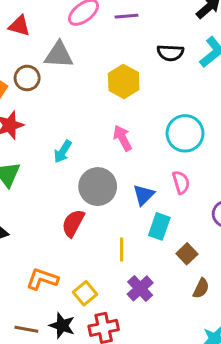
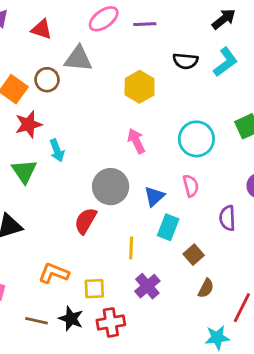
cyan arrow: (63, 152) -> (57, 150), moved, turned -55
yellow square: (85, 293) -> (94, 289), turned 35

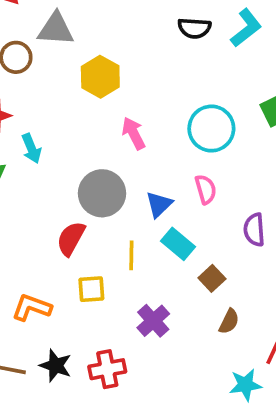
yellow hexagon: (140, 87) -> (100, 77), moved
cyan rectangle: (168, 227) -> (178, 244), turned -70
yellow line: (131, 248) -> (131, 255), moved
yellow square: (94, 289) -> (91, 289), moved

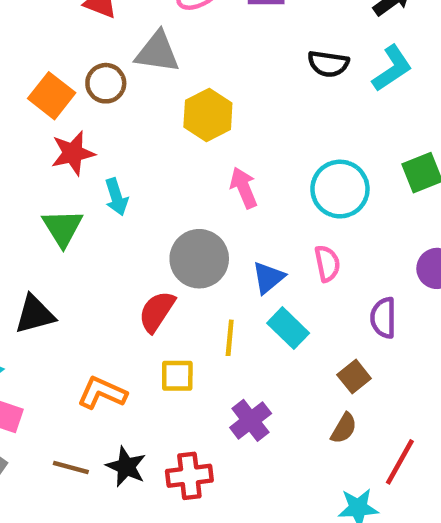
brown square: (212, 278) -> (354, 377), moved

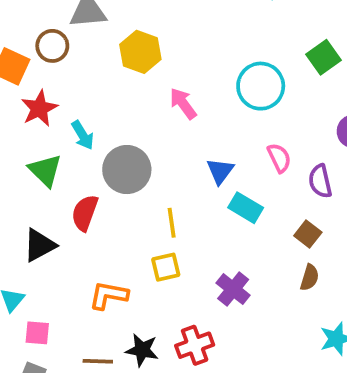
gray circle: (199, 259) -> (127, 170), moved
pink semicircle: (327, 263) -> (279, 158), moved
red semicircle: (157, 311) -> (85, 213), moved
yellow line: (230, 338) -> (172, 223), moved

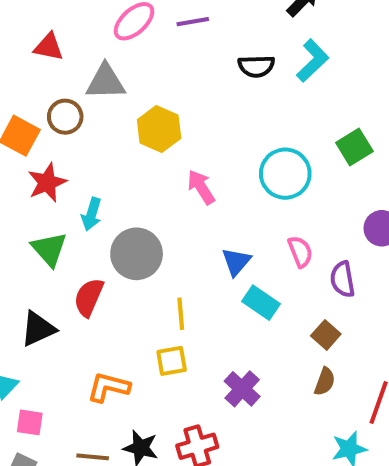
cyan arrow: (83, 135) -> (92, 214), turned 44

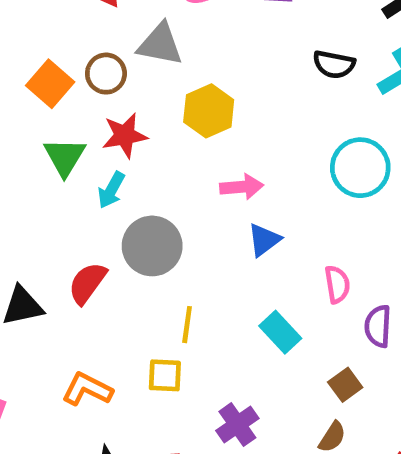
cyan circle: (285, 174) -> (360, 168), moved
red star: (47, 183) -> (125, 135), moved
pink arrow: (201, 187) -> (242, 187), turned 105
green triangle: (49, 249) -> (65, 157), moved
blue triangle: (236, 262) -> (264, 240), moved

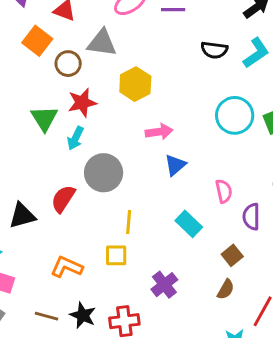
orange square: (50, 84) -> (37, 41), moved

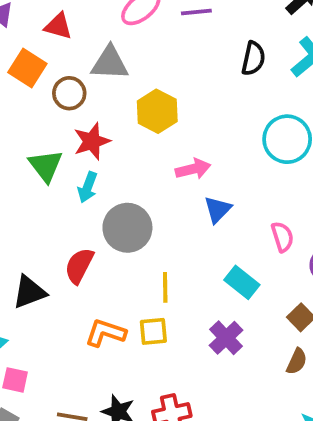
black semicircle: (214, 50) -> (253, 58), turned -80
orange L-shape: (67, 267) -> (105, 333), moved
purple cross: (164, 285) -> (226, 338), moved

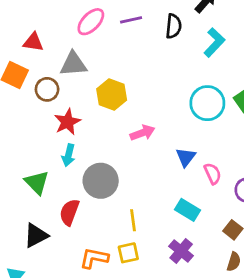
black semicircle: (253, 58) -> (174, 26), moved
green triangle: (46, 166) -> (37, 182), moved
blue triangle: (218, 209) -> (186, 157), moved

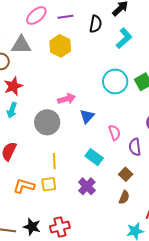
yellow hexagon: (112, 95) -> (60, 46), moved
blue triangle: (186, 157) -> (87, 116), moved
gray circle: (101, 181) -> (47, 122), moved

